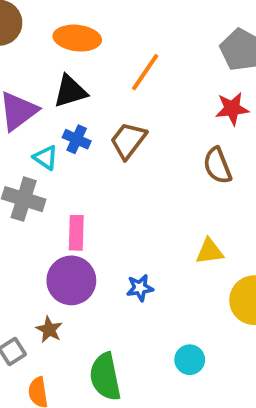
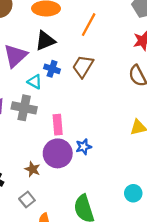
blue star: (140, 288) -> (84, 147), moved
brown star: (49, 330) -> (33, 169), moved

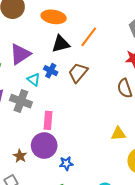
black triangle: (45, 41) -> (61, 44), moved
blue star: (84, 147) -> (66, 163), moved

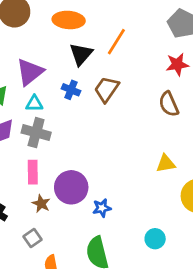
black triangle: (61, 44) -> (81, 54), turned -30
cyan triangle: (34, 80) -> (34, 104), moved, turned -32
pink rectangle: (48, 120) -> (33, 172), moved

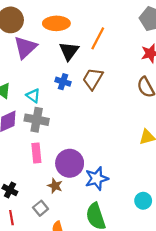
purple triangle: (30, 72) -> (25, 47), moved
cyan triangle: (34, 104) -> (33, 96), turned 40
brown star: (41, 204) -> (55, 186), moved
blue star: (102, 208) -> (97, 178), size x1.5

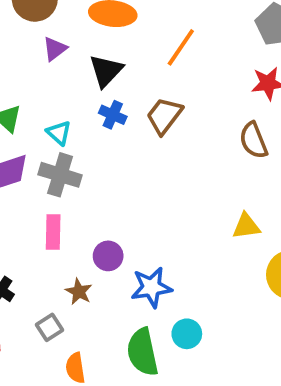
purple triangle: (25, 47) -> (55, 49), size x0.6
black triangle: (69, 51) -> (106, 71), moved
purple circle: (70, 163) -> (108, 256), size x0.6
cyan circle: (143, 201) -> (187, 334), moved

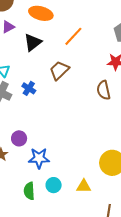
blue cross: (113, 115) -> (29, 88), moved
yellow triangle: (246, 226) -> (84, 186), moved
green semicircle: (143, 352) -> (29, 191), size x0.7

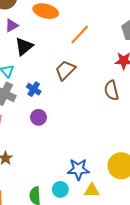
black triangle: (33, 42) -> (24, 46), moved
purple circle: (19, 138) -> (39, 117), moved
blue star: (39, 158) -> (78, 169), moved

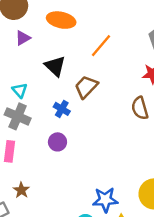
black triangle: (24, 46) -> (55, 66), moved, turned -36
blue cross: (34, 89) -> (62, 109), moved

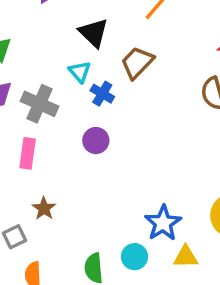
cyan triangle: (20, 90) -> (80, 72), moved
blue star: (105, 200) -> (163, 223), turned -30

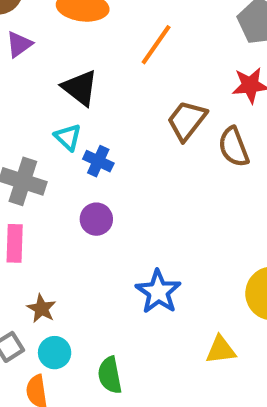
brown trapezoid: (137, 63) -> (187, 120), moved
blue star: (163, 223) -> (158, 292), moved
cyan circle: (135, 257) -> (55, 353), moved

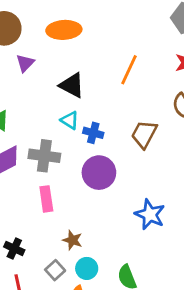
orange line: (156, 45) -> (129, 70), moved
brown trapezoid: (187, 120) -> (144, 134), moved
purple circle: (96, 219) -> (99, 173), size x1.5

